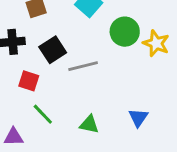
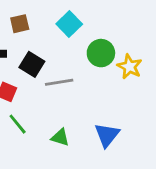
black square: (53, 50) -> (32, 64), turned -30
blue triangle: (138, 118) -> (107, 135), size x1.4

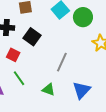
green circle: (101, 53) -> (83, 17), moved
gray line: (59, 82) -> (62, 62), moved, turned -60

